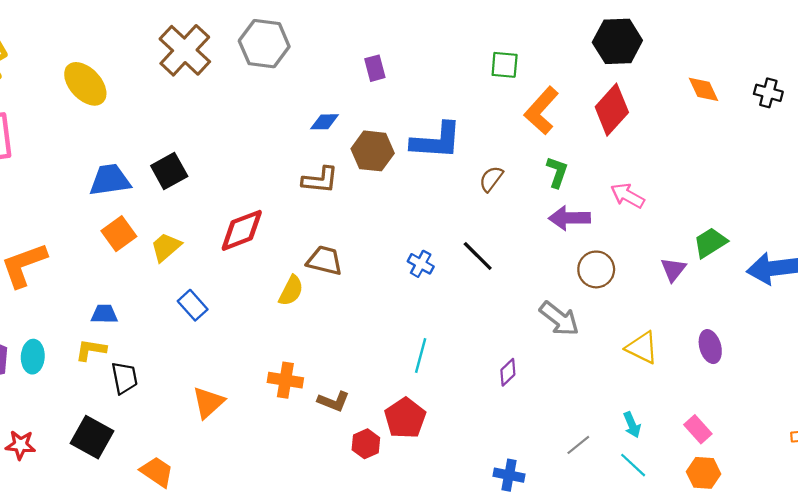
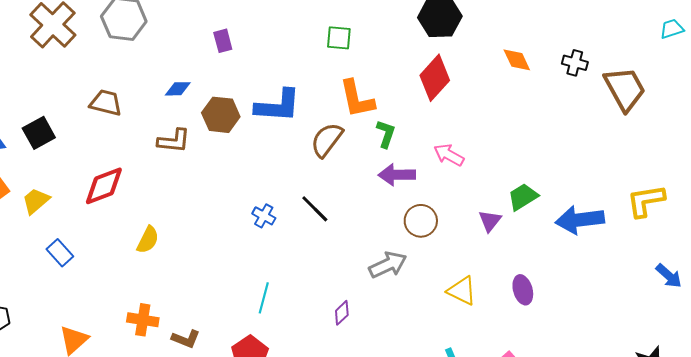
orange L-shape: (541, 111) -> (357, 99), moved, turned -54
brown semicircle: (491, 179) -> (327, 140), size x1.5
brown trapezoid: (325, 260) -> (106, 103), moved
gray arrow: (559, 319) -> (388, 265), turned -63

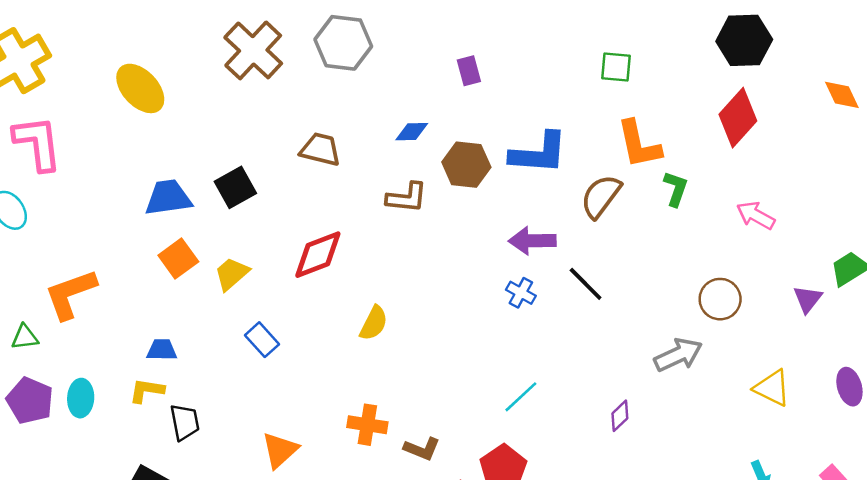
purple arrow: (397, 175) -> (532, 241), moved
cyan line: (264, 298) -> (521, 397), turned 32

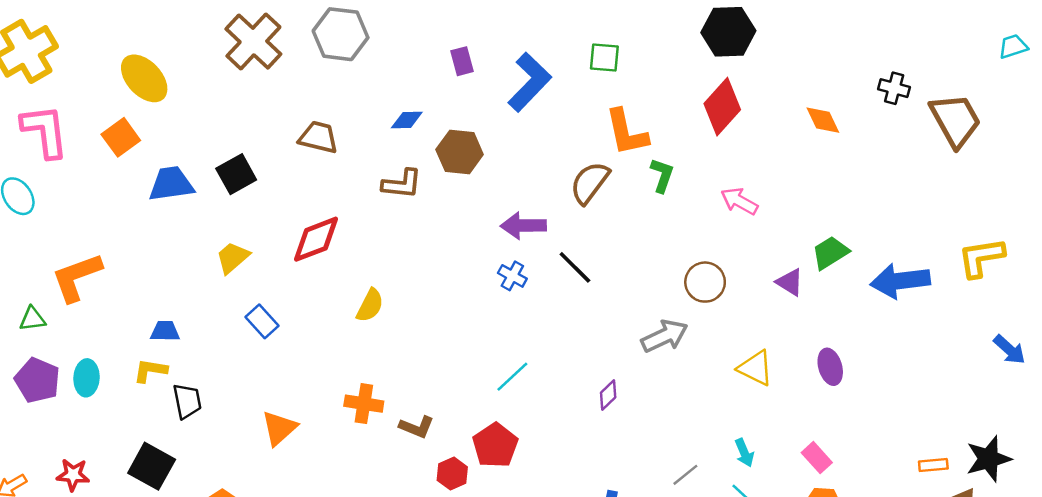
orange diamond: (842, 95) -> (823, 120), moved
blue L-shape: (539, 153) -> (530, 82), moved, turned -50
orange square: (178, 258) -> (121, 137), moved
purple triangle: (808, 299) -> (790, 282), turned -36

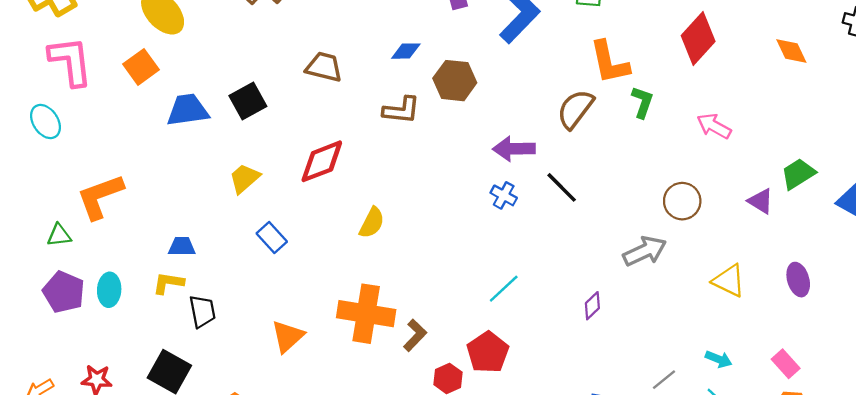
orange cross: (364, 404) -> (366, 314), size x1.6
brown L-shape: (417, 427) -> (415, 335), turned -68
cyan arrow: (744, 453) -> (719, 359), turned -45

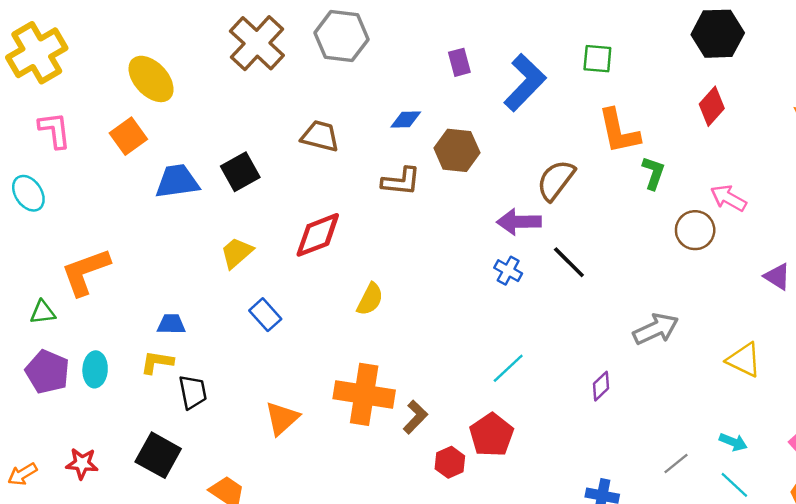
red diamond: (698, 39) -> (712, 106), size x0.7
pink L-shape: (70, 61) -> (55, 130), size x0.7
brown semicircle: (575, 109) -> (556, 180), moved
brown circle: (682, 201) -> (695, 230), moved

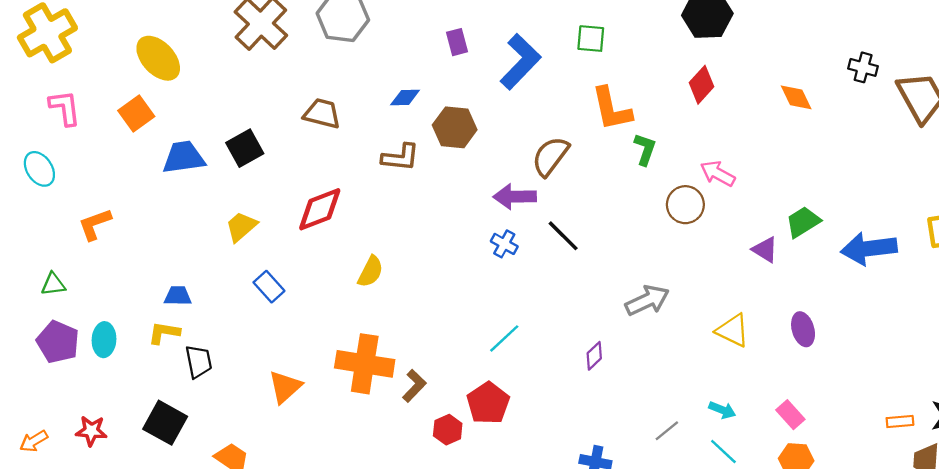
orange L-shape: (86, 272) -> (95, 224), moved, size x0.7

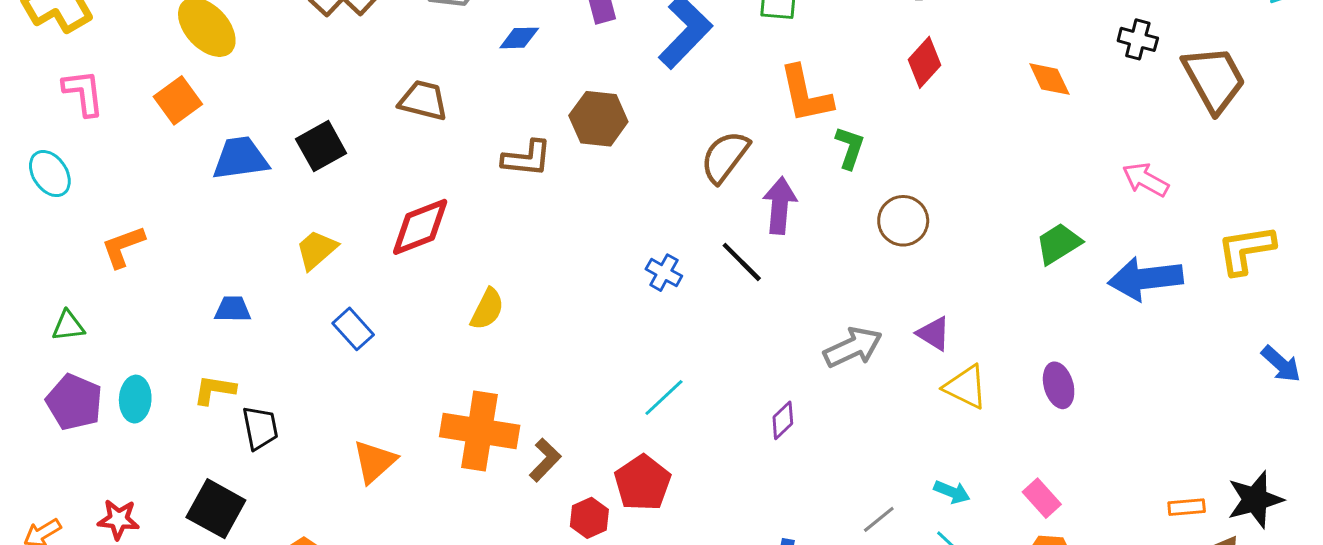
blue diamond: (405, 97) -> (519, 38), moved
pink arrow: (718, 174) -> (1145, 180), moved
purple arrow: (515, 197) -> (780, 206), moved, turned 96
purple triangle: (765, 250) -> (934, 334), moved
blue trapezoid: (178, 296) -> (233, 309), moved

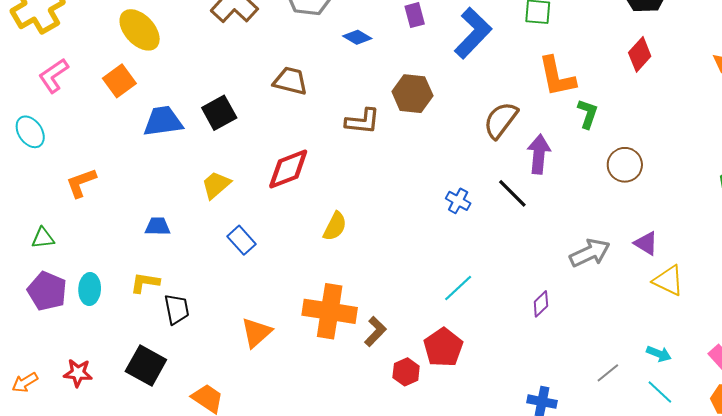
blue diamond: (519, 38) -> (357, 37), turned 32
pink L-shape: (83, 93) -> (54, 76), turned -117

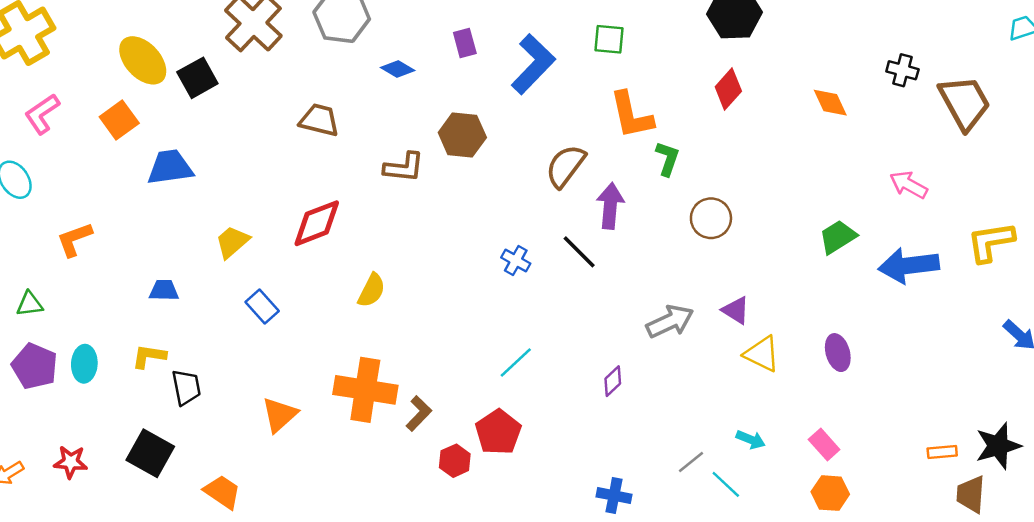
black square: (219, 113) -> (197, 78), moved
cyan line: (660, 392) -> (726, 484), moved

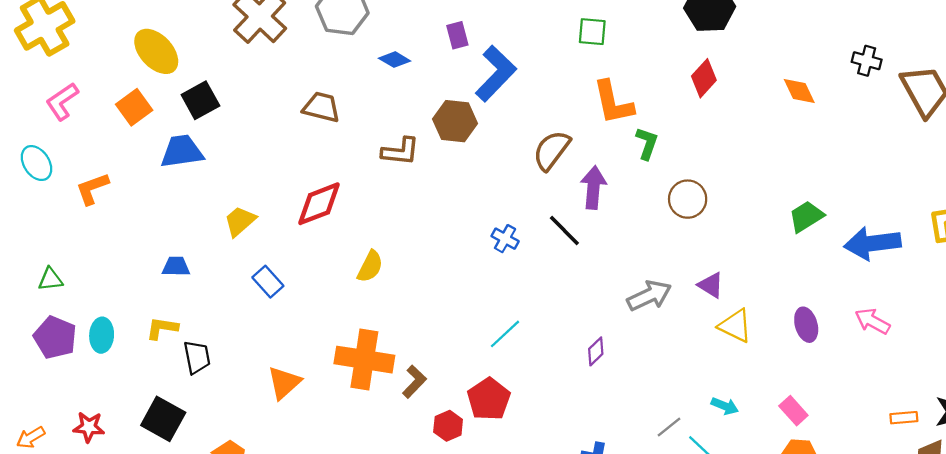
blue L-shape: (533, 64) -> (496, 74), moved
black square: (197, 78) -> (200, 100), moved
pink arrow: (909, 185) -> (872, 321), moved
orange L-shape: (74, 239) -> (92, 189), moved

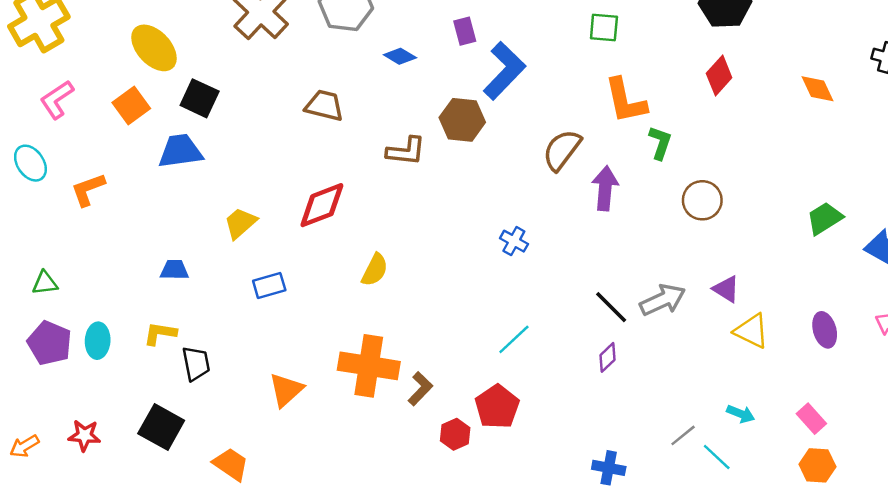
black square: (200, 100) -> (200, 98), turned -36
black line: (564, 230) -> (611, 307), moved
blue rectangle: (268, 282) -> (269, 285), turned -64

